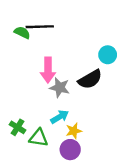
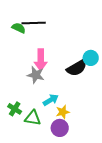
cyan circle: (108, 55) -> (91, 58), moved
gray star: (60, 88) -> (36, 75), moved

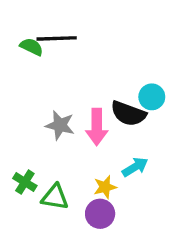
pink arrow: (41, 60) -> (97, 127), moved
black semicircle: (77, 68) -> (128, 114), turned 50
cyan arrow: (51, 100) -> (135, 167), moved

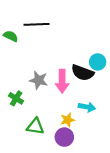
green semicircle: (32, 47) -> (11, 36), moved
cyan arrow: (135, 167) -> (87, 107), turned 42
green cross: (25, 182) -> (16, 98), moved

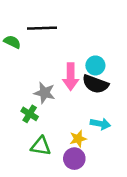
cyan circle: (98, 62) -> (95, 65), moved
pink arrow: (62, 81) -> (71, 77), moved
green cross: (16, 98) -> (30, 114), moved

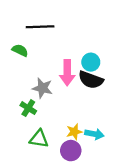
green semicircle: (12, 42) -> (20, 50), moved
cyan arrow: (100, 124) -> (94, 134), moved

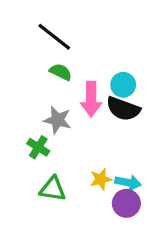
black line: (40, 27) -> (54, 37), turned 40
green semicircle: (20, 50) -> (61, 72), moved
purple circle: (71, 151) -> (126, 203), moved

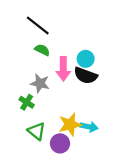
yellow star: (101, 179) -> (70, 125), size x1.5
green triangle: (53, 189) -> (37, 131), turned 30
purple circle: (126, 203) -> (60, 143), moved

